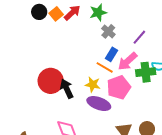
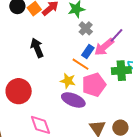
pink arrow: (128, 61) -> (104, 47), moved
red circle: (51, 81) -> (19, 91), moved
black arrow: (67, 89) -> (37, 48), moved

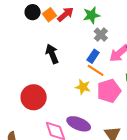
blue rectangle: (88, 51) -> (93, 56), moved
purple ellipse: (73, 100) -> (79, 124), moved

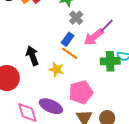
black arrow: (52, 54) -> (32, 56), moved
pink pentagon: (109, 91) -> (81, 92), moved

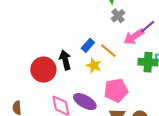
blue rectangle: (68, 39) -> (88, 45), moved
black arrow: (32, 56) -> (65, 60), moved

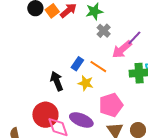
red circle: (43, 70) -> (45, 115), moved

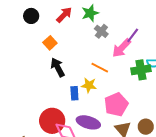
orange square: (52, 11) -> (50, 43), moved
blue rectangle: (77, 64) -> (74, 93), moved, turned -32
black arrow: (57, 81) -> (58, 67), moved

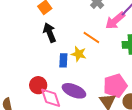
pink pentagon: (116, 105) -> (115, 86), moved
red circle: (52, 121) -> (38, 85), size x0.7

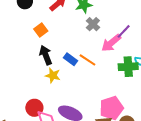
yellow star: (79, 54) -> (53, 75), moved
blue rectangle: (63, 60) -> (70, 59), moved, turned -56

